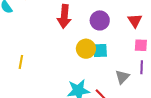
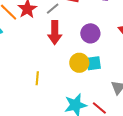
yellow line: (21, 62) -> (37, 78), moved

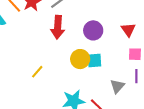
yellow line: (37, 78) -> (37, 72), turned 32

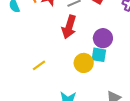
cyan square: (94, 61) -> (99, 55), moved

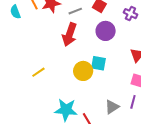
purple circle: (103, 38) -> (106, 31), moved

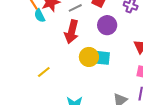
cyan semicircle: (15, 12) -> (40, 16), moved
yellow circle: (83, 71) -> (89, 57), moved

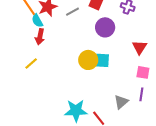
red arrow: (72, 32) -> (40, 37), moved, size x0.7
yellow line: (44, 72) -> (31, 63), moved

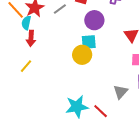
cyan semicircle: (37, 21) -> (26, 23), turned 48
cyan square: (102, 60) -> (89, 42), moved

